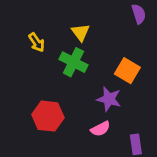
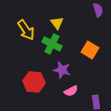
yellow arrow: (37, 42) -> (26, 30), size x1.5
purple star: (109, 99) -> (62, 70), moved

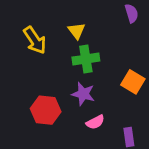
green cross: (52, 44) -> (86, 59), moved, turned -36
orange square: (90, 50) -> (133, 82), moved

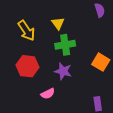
red hexagon: (46, 110) -> (27, 66), moved
pink semicircle: (95, 122) -> (48, 94), moved

